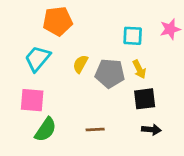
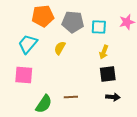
yellow arrow: (139, 69) -> (104, 52), turned 48
gray pentagon: (110, 73) -> (73, 22), moved
green semicircle: (46, 130) -> (44, 104), moved

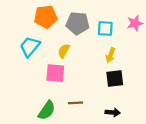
pink square: (24, 75) -> (55, 73), moved
black arrow: (113, 97) -> (113, 112), moved

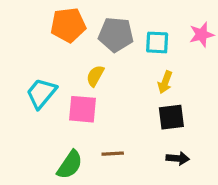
cyan trapezoid: (30, 47) -> (41, 93), moved
black arrow: (113, 112) -> (178, 158), moved

